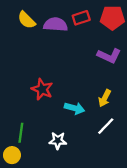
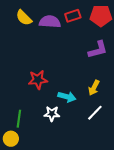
purple L-shape: (109, 56) -> (98, 50), turned -40
red star: (42, 89) -> (38, 80), turned -30
white star: (58, 141) -> (52, 114), moved

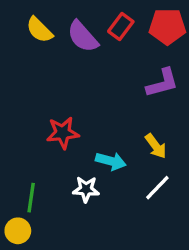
red rectangle: (73, 16) -> (121, 27), turned -35
purple semicircle: (50, 22) -> (83, 36), turned -135
yellow arrow: (94, 88) -> (156, 146), turned -63

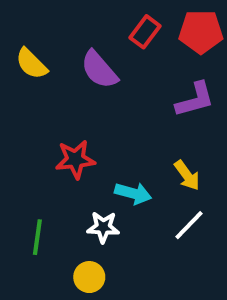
yellow semicircle: (39, 30) -> (31, 64), moved
purple semicircle: (83, 36) -> (99, 70), moved
yellow circle: (18, 231) -> (89, 277), moved

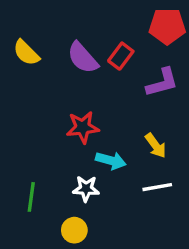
red rectangle: (145, 32) -> (121, 56), moved
red star: (75, 159) -> (83, 127), moved
white line: (189, 225) -> (157, 187), turned 36

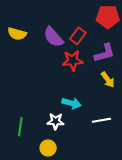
yellow semicircle: (26, 53) -> (17, 34), turned -30
red star: (83, 127) -> (73, 60), moved
yellow arrow: (156, 146) -> (108, 80), moved

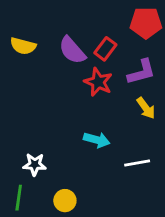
red star: (73, 60) -> (98, 82), turned 30
white star: (56, 121) -> (35, 164), moved
green line: (20, 127) -> (19, 198), moved

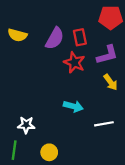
red rectangle: (105, 49) -> (80, 37), turned -49
purple semicircle: (72, 50) -> (55, 38), turned -110

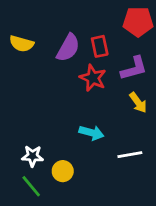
green line: (14, 150) -> (31, 186), moved, turned -48
yellow circle: (49, 152) -> (63, 171), moved

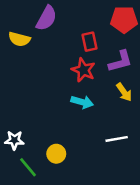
purple semicircle: (68, 48) -> (46, 18), moved
cyan arrow: (91, 133) -> (82, 102), moved
white star: (33, 156) -> (14, 140), moved

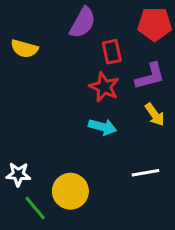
purple semicircle: (46, 18) -> (83, 23), moved
yellow circle: (56, 154) -> (70, 191), size x1.5

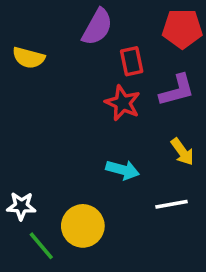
yellow arrow: (155, 115) -> (182, 152), moved
cyan arrow: (103, 127) -> (123, 170), moved

